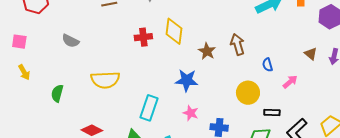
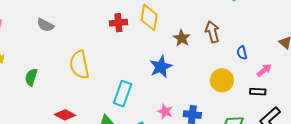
yellow semicircle: (105, 80) -> (79, 65), turned 80
blue star: (187, 80) -> (161, 67), turned -30
pink star: (191, 113) -> (165, 112), moved
black rectangle: (272, 113) -> (258, 92), moved

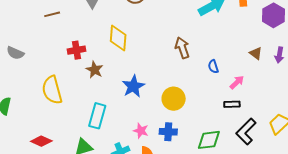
red cross: (118, 23) -> (77, 50), moved
brown star: (182, 38) -> (95, 70), moved
yellow circle: (222, 80) -> (174, 99), moved

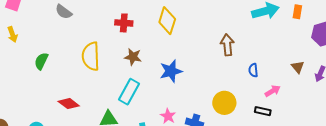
brown star: (95, 70) -> (133, 57), moved, turned -30
yellow circle: (174, 99) -> (224, 103), moved

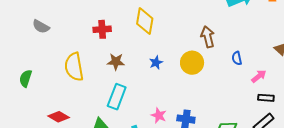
blue star: (171, 71) -> (156, 63), moved, size x0.6
yellow circle: (224, 103) -> (192, 63), moved
black rectangle: (263, 111) -> (266, 98), moved

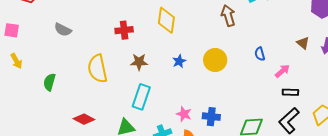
brown arrow: (208, 37) -> (228, 16), moved

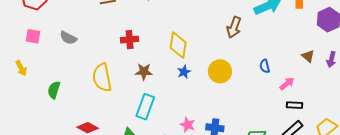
brown arrow: (228, 16) -> (234, 27), turned -145
yellow diamond: (166, 20) -> (178, 45), moved
pink square: (12, 30) -> (33, 36), moved

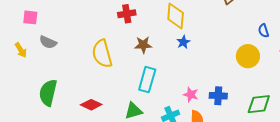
gray semicircle: (68, 38) -> (48, 42), moved
yellow circle: (220, 71) -> (248, 56), moved
green semicircle: (54, 90) -> (48, 93), moved, size x1.5

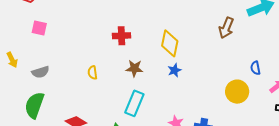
pink square: (30, 17) -> (39, 28), moved
gray semicircle: (48, 42) -> (40, 72), moved, turned -48
yellow semicircle: (102, 54) -> (93, 73), size x0.5

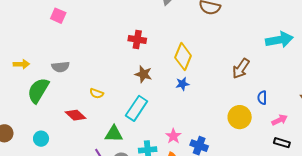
brown arrow: (226, 28) -> (241, 69), moved
yellow arrow: (12, 60) -> (21, 64), moved, turned -77
gray semicircle: (40, 72) -> (61, 67), moved
yellow semicircle: (93, 73) -> (97, 93), moved, turned -72

